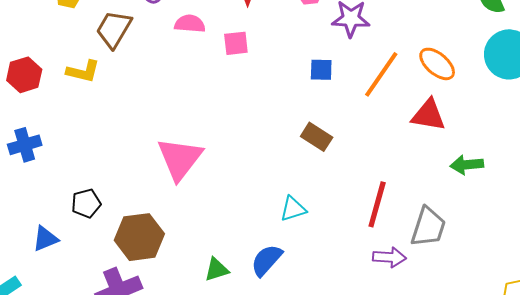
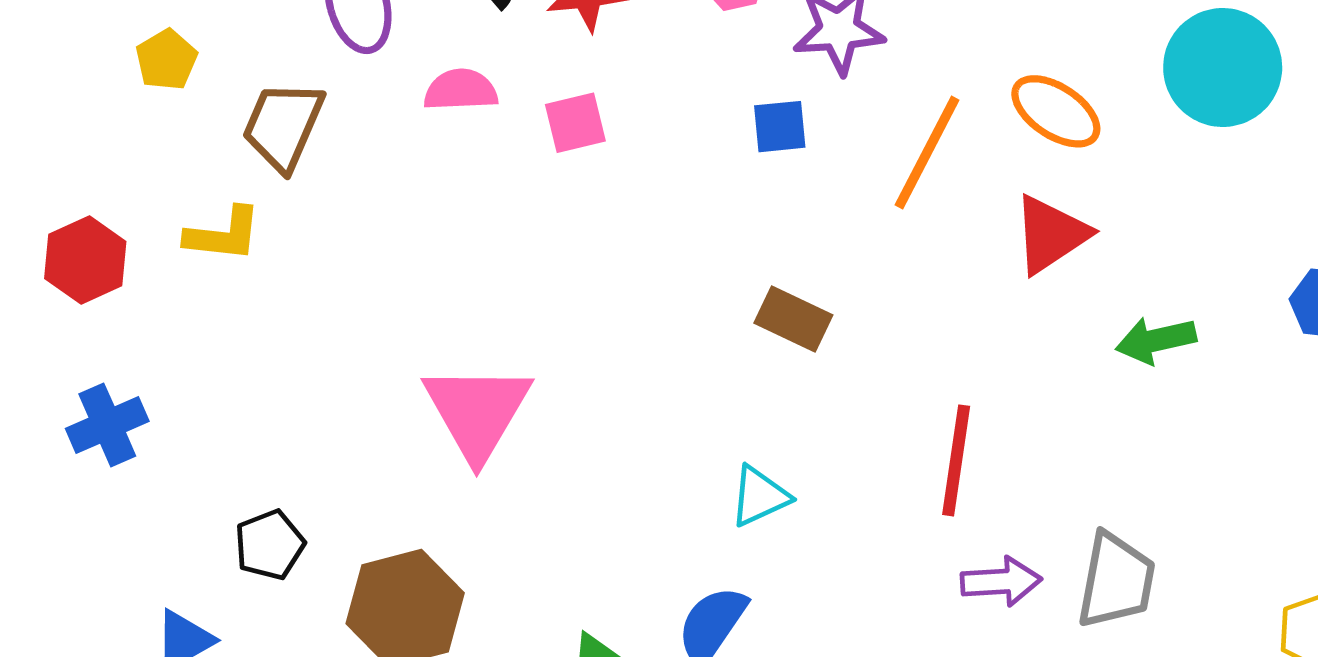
blue square: (321, 70) -> (780, 127), moved
red triangle: (428, 115) -> (1051, 234), turned -36
gray trapezoid: (428, 227) -> (1116, 581), moved

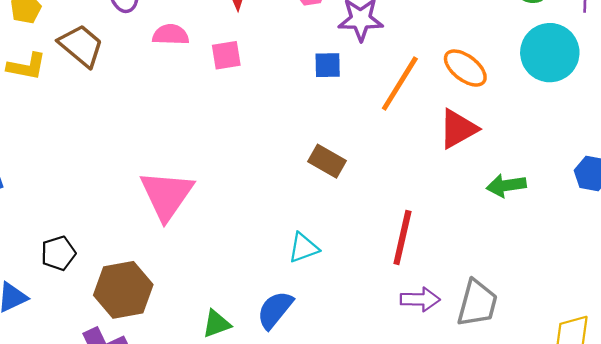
brown trapezoid: (283, 126) -> (81, 46), turned 102
yellow L-shape: (223, 234) -> (27, 66), moved

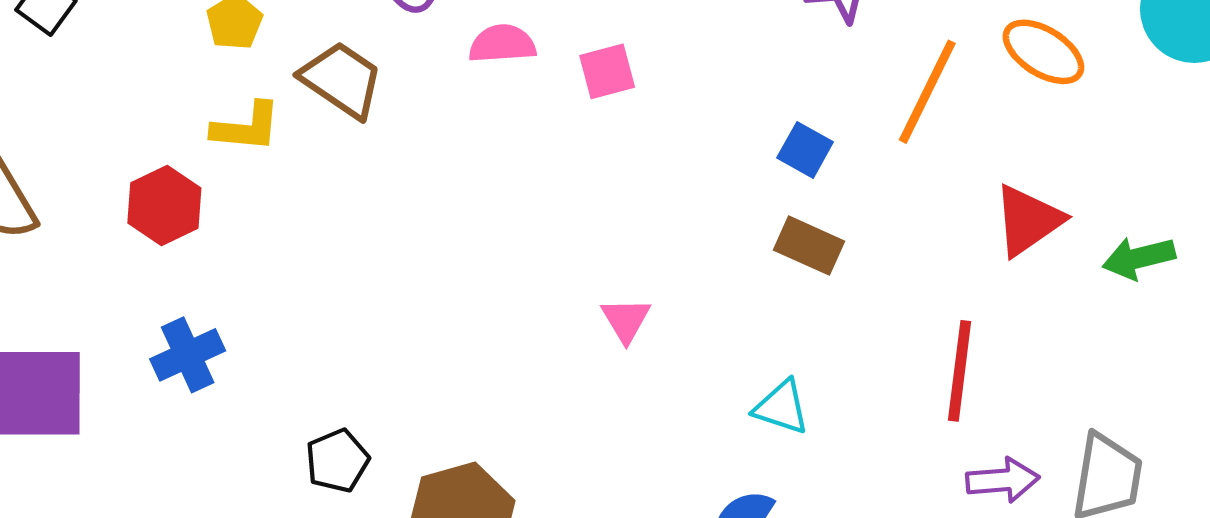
blue square: (328, 65) -> (805, 150), moved, turned 36
red triangle: (458, 129) -> (1028, 220), moved
pink triangle: (167, 195) -> (626, 320), moved, size x0.5
cyan triangle: (303, 248) -> (782, 407), turned 44

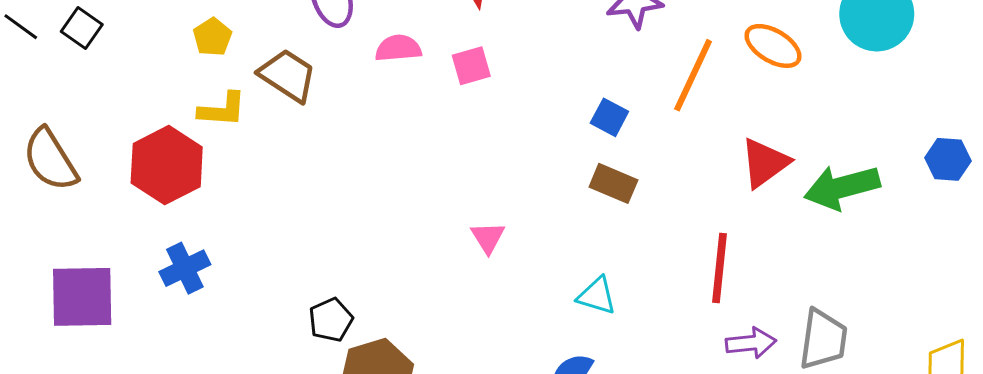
red hexagon: (164, 205) -> (167, 165), size x1.4
green arrow: (1139, 258) -> (842, 187), size x1.5
black pentagon: (337, 461) -> (331, 320), moved

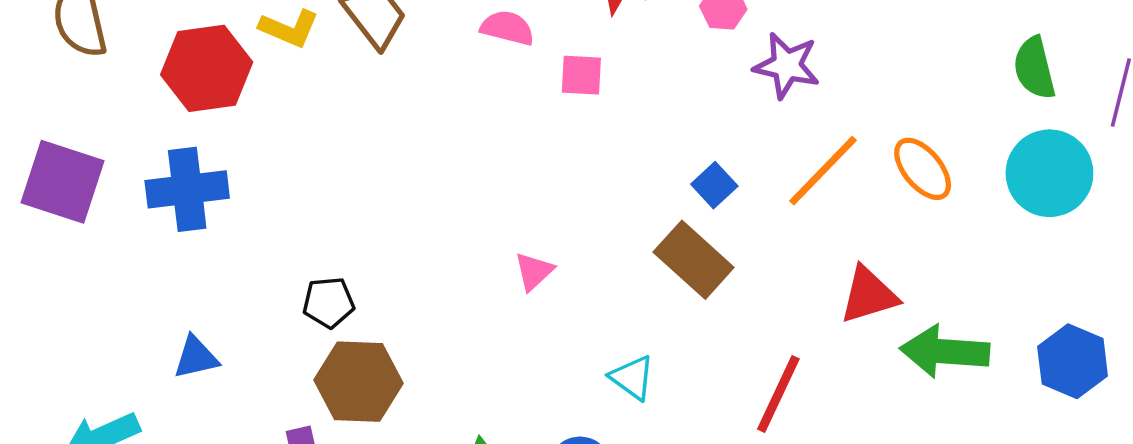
blue hexagon: (948, 159) -> (1073, 361), size x1.4
brown rectangle: (613, 183) -> (694, 260), size x1.4
blue cross: (185, 268) -> (187, 189), size x1.4

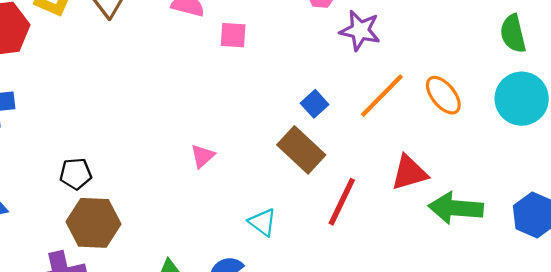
red line: (778, 394) -> (342, 202), moved

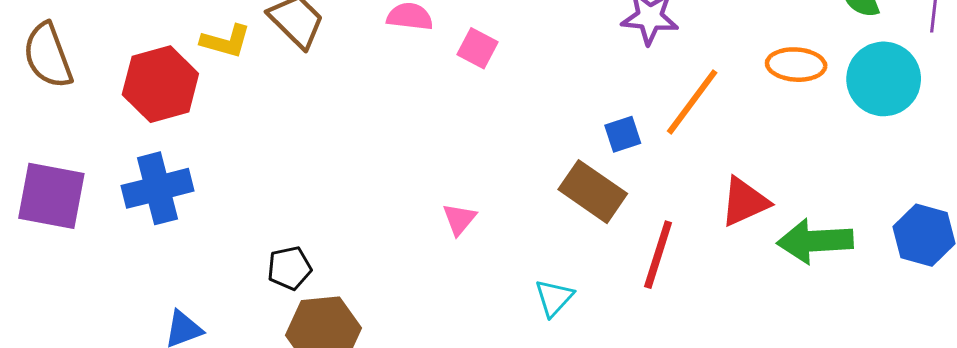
pink square: (233, 35) -> (477, 48), turned 32
orange ellipse: (443, 95) -> (796, 65), moved, turned -39
blue square: (315, 104) -> (623, 134), moved, turned 32
cyan triangle: (263, 222) -> (554, 298), turned 44

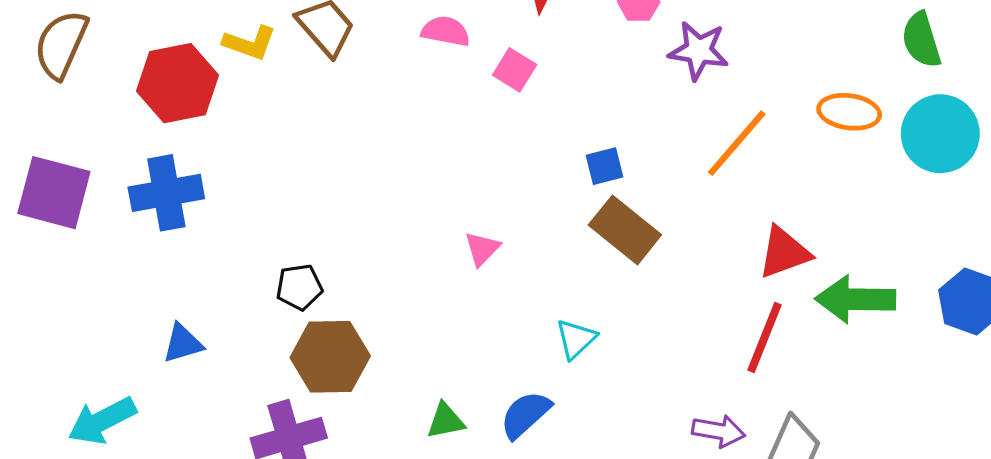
brown semicircle: (48, 56) -> (61, 44), turned 40
blue square: (623, 134) -> (604, 166), moved
red line: (658, 255) -> (764, 338), moved

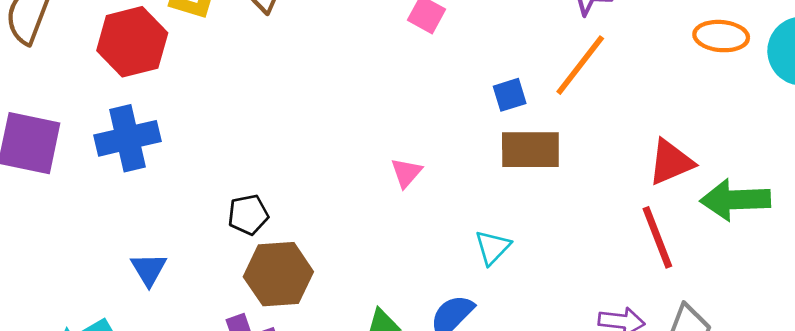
orange line: (737, 143) -> (580, 65), moved
brown rectangle: (625, 230) -> (530, 150), turned -36
red line: (764, 338) -> (657, 237), turned -40
blue triangle: (183, 343) -> (149, 269), turned -42

